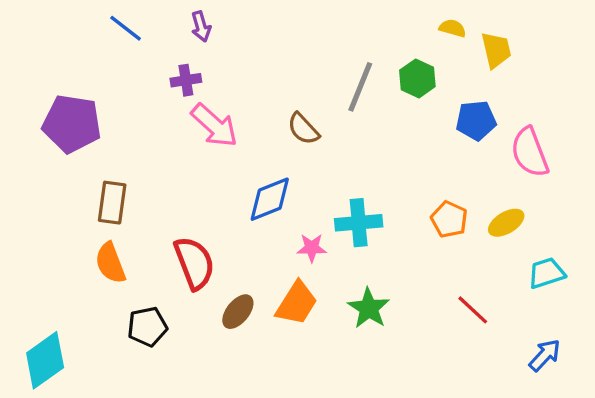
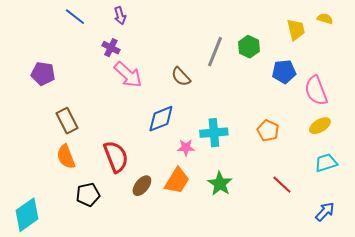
yellow semicircle: (453, 28) -> (325, 19), moved
purple cross: (186, 80) -> (111, 48), turned 36
purple pentagon: (72, 124) -> (43, 74), size x0.7
brown rectangle: (112, 203) -> (67, 121), turned -35
yellow ellipse: (506, 223) -> (320, 126), moved

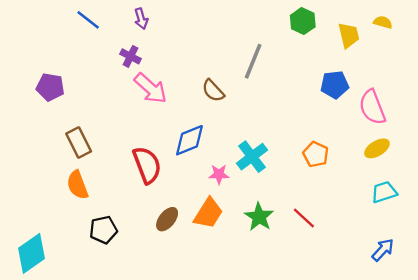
green hexagon: (249, 47) -> (303, 21), moved
cyan cross: (214, 133) -> (252, 157), turned -32
red semicircle: (116, 157) -> (147, 165), moved
red line: (282, 185) -> (304, 218), moved

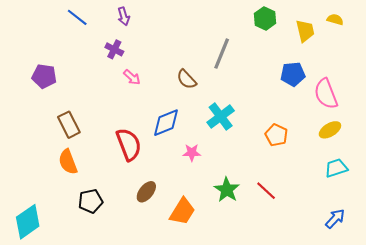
pink arrow: (151, 88) -> (132, 77), size x0.6
cyan cross: (252, 157) -> (221, 116), moved
orange trapezoid: (208, 213) -> (182, 211), moved

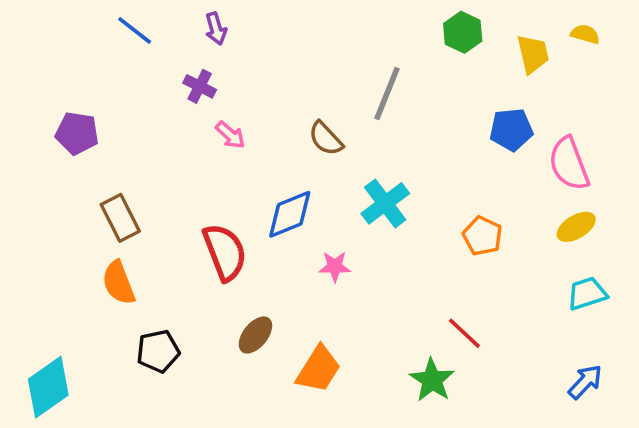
green star: (227, 190) -> (432, 380), moved

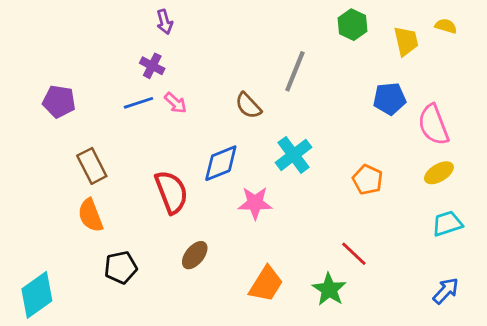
blue line: (135, 30) -> (138, 103), moved, turned -56
pink star: (335, 267) -> (255, 203), size x1.4
orange trapezoid: (319, 369) -> (266, 284), moved

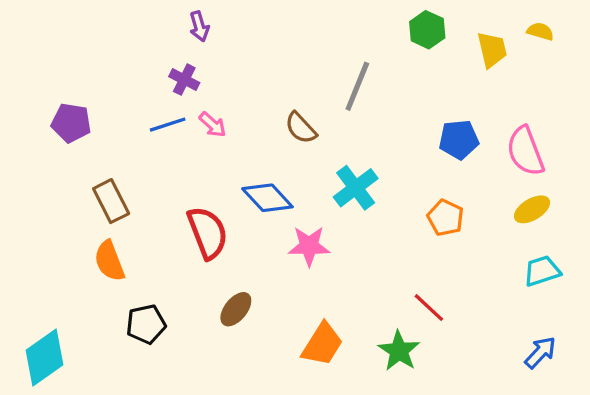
blue pentagon: (390, 99) -> (459, 139), moved
blue diamond: (221, 163) -> (267, 198), turned 69

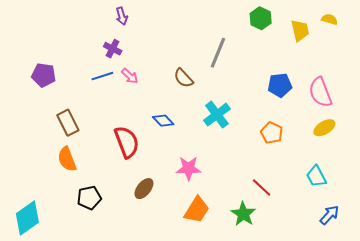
blue diamond: (267, 198) -> (163, 121), size x0.7
pink star: (309, 246) -> (189, 168), moved
cyan trapezoid: (542, 271) -> (316, 176), moved, turned -100

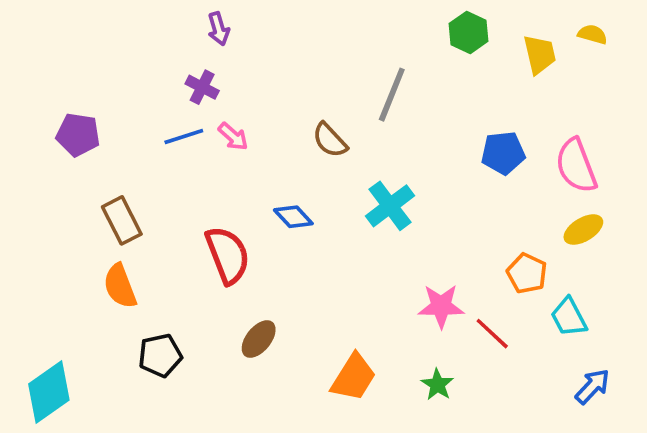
orange pentagon: (272, 133) -> (527, 273), moved
pink star: (189, 168) -> (441, 306), moved
red line: (262, 188) -> (492, 334), moved
green star: (243, 214) -> (437, 385), size x0.7

